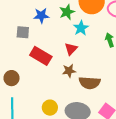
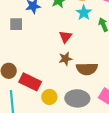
cyan star: (81, 28) -> (84, 13), moved
red rectangle: (41, 56) -> (30, 82), moved

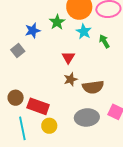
gray square: (16, 24) -> (18, 50), turned -32
yellow circle: (49, 97) -> (49, 126), moved

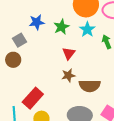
green star: (57, 22) -> (61, 27), moved
brown circle: (16, 98) -> (13, 60), moved
red rectangle: (38, 106) -> (33, 98), turned -75

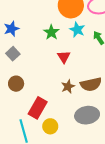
blue star: (37, 22) -> (11, 29), moved
brown circle: (13, 60) -> (16, 84), moved
brown star: (68, 75) -> (68, 86), moved

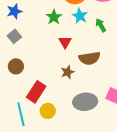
brown semicircle: (91, 84) -> (89, 58), moved

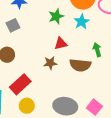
green arrow: (101, 25) -> (97, 50), moved
red triangle: (65, 42) -> (61, 44), turned 32
brown star: (68, 72) -> (50, 63), moved

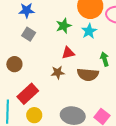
gray square: (13, 25) -> (29, 34), moved, turned -32

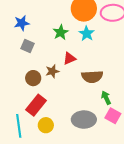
green arrow: (105, 59) -> (106, 98), moved
brown circle: (14, 64) -> (33, 78), moved
brown star: (58, 72) -> (52, 71), moved

